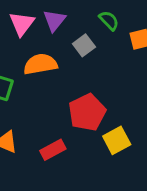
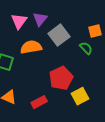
green semicircle: (109, 21) -> (86, 48), moved
gray square: (84, 45) -> (59, 35), size x1.5

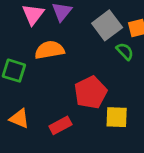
gray square: (59, 35) -> (107, 25), moved
yellow square: (80, 96) -> (117, 117), turned 30

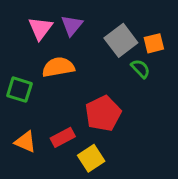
yellow square: (117, 117) -> (91, 158), moved, turned -35
red rectangle: (60, 125) -> (63, 137), moved

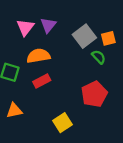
red pentagon: (103, 113) -> (94, 94), moved
red rectangle: (63, 137) -> (42, 81), moved
orange triangle: (25, 142) -> (14, 111), turned -35

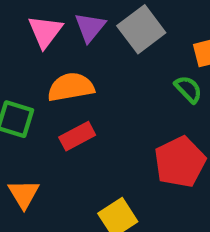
gray square: (84, 36) -> (141, 29), moved
orange triangle: (14, 111) -> (24, 194), turned -49

